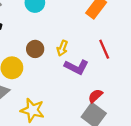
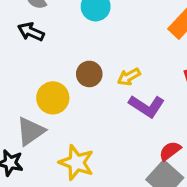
yellow arrow: (62, 48) -> (129, 77), turned 35

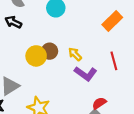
yellow arrow: (129, 77) -> (75, 54), turned 72
yellow circle: (53, 98) -> (36, 56), moved

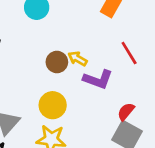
brown circle: (50, 51) -> (57, 62), moved
yellow circle: (36, 56) -> (53, 105), moved

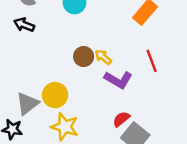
yellow circle: (53, 105) -> (55, 95), moved
red semicircle: (126, 112) -> (121, 119), moved

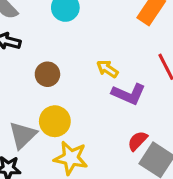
brown circle: (84, 56) -> (47, 74), moved

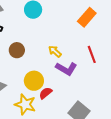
yellow circle: (55, 121) -> (34, 81), moved
red semicircle: (138, 141) -> (46, 93), moved

